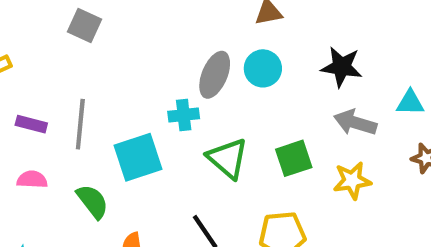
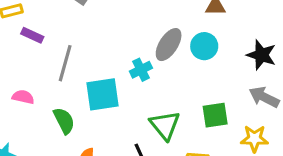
cyan cross: (184, 115) -> (141, 70), turned -30
purple rectangle: (31, 124) -> (32, 35), moved
green triangle: (228, 158) -> (165, 125), moved

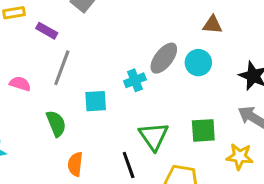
purple rectangle: (32, 35) -> (47, 31), moved
cyan square: (103, 94) -> (96, 101), size x0.7
pink semicircle: (23, 97) -> (20, 84), moved

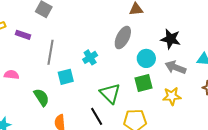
gray ellipse: (164, 58) -> (123, 38), moved
cyan circle: (198, 63) -> (146, 58), moved
gray line: (62, 68) -> (51, 52), moved

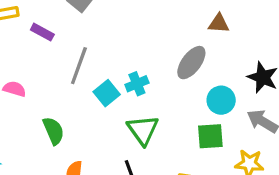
cyan square: (66, 77) -> (107, 93), moved, turned -35
green triangle: (110, 93) -> (143, 130), moved

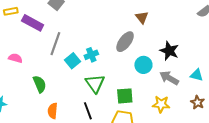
brown triangle: (219, 24) -> (142, 17), turned 48
purple rectangle: (42, 32) -> (33, 23), size x1.5
green square: (210, 136) -> (125, 96), moved

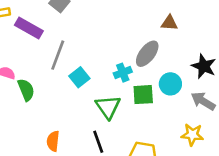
brown triangle: (142, 17) -> (169, 23), turned -48
cyan cross: (91, 55) -> (123, 73), moved
green semicircle: (40, 84) -> (26, 90), moved
green square: (125, 96) -> (143, 95), moved

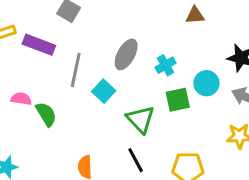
gray ellipse: (147, 54) -> (126, 54), moved
cyan cross: (123, 73) -> (165, 65), moved

